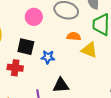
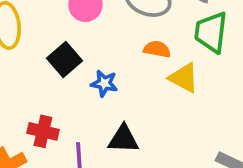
black square: (26, 47) -> (65, 60), turned 30
red cross: (15, 68) -> (43, 131), moved

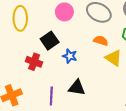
red cross: (43, 131) -> (34, 62), moved

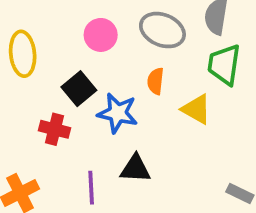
orange semicircle: (101, 41) -> (156, 81), moved, turned -96
blue star: (70, 56) -> (118, 113), size x1.5

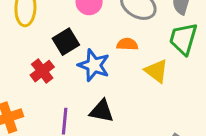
orange semicircle: (156, 81) -> (127, 44), turned 78
red cross: (55, 129) -> (42, 71), turned 30

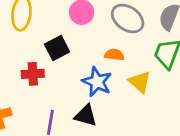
blue star: (94, 65) -> (97, 82), moved
red cross: (42, 71) -> (33, 74), turned 30

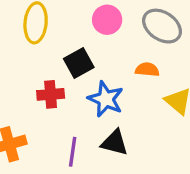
blue star: (97, 82) -> (106, 99), moved

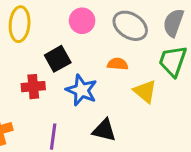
black triangle: (115, 143) -> (104, 130), moved

